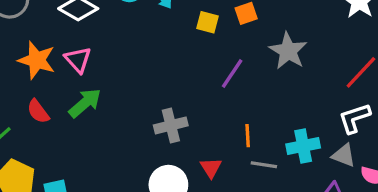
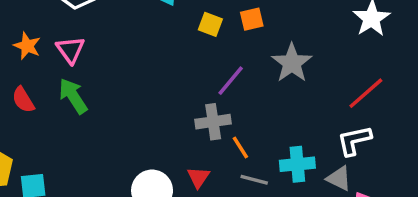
orange star: (37, 60) -> (27, 46), size x0.7
green arrow: (85, 103) -> (73, 96), turned -88
gray cross: (171, 125) -> (213, 122), moved
orange line: (248, 136) -> (240, 147), turned -35

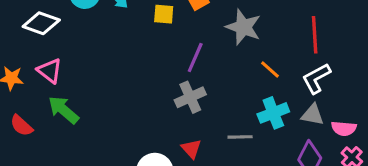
red line: (366, 93) -> (315, 35), turned -36
orange line: (240, 147) -> (270, 69), moved

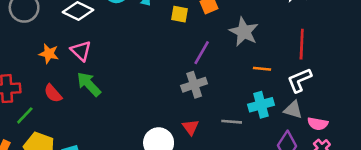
orange line: (270, 69) -> (262, 69), turned -42

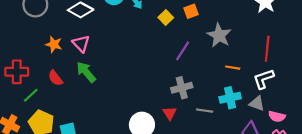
yellow square: (179, 14) -> (166, 18), turned 32
gray cross: (194, 85) -> (182, 88), moved

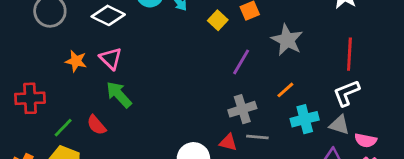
orange line: (233, 68) -> (285, 90), moved, turned -48
red semicircle: (55, 78) -> (96, 125), moved
green line: (31, 95) -> (63, 128), moved
gray line: (204, 111) -> (257, 137), moved
red triangle: (170, 113) -> (228, 142), turned -40

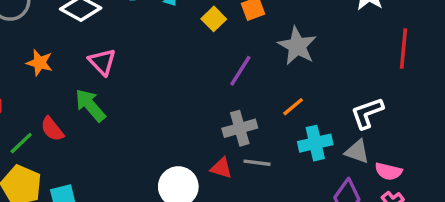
red line: (349, 54) -> (404, 49), moved
pink triangle: (111, 58) -> (102, 62), moved
red semicircle: (96, 125) -> (52, 129), moved

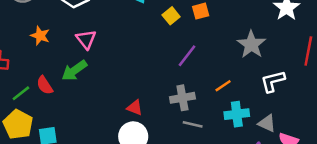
gray star: (297, 46) -> (251, 44), moved
green arrow: (90, 105) -> (74, 70), turned -90
white L-shape: (367, 113) -> (273, 81), moved
red triangle: (221, 168) -> (135, 108), moved

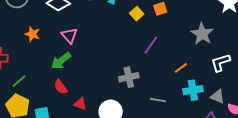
red semicircle: (45, 85) -> (61, 87), moved
gray cross: (182, 98) -> (129, 77), moved
red triangle: (135, 108) -> (80, 104), moved

